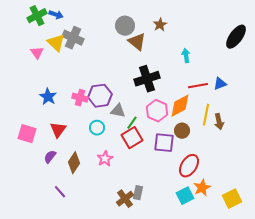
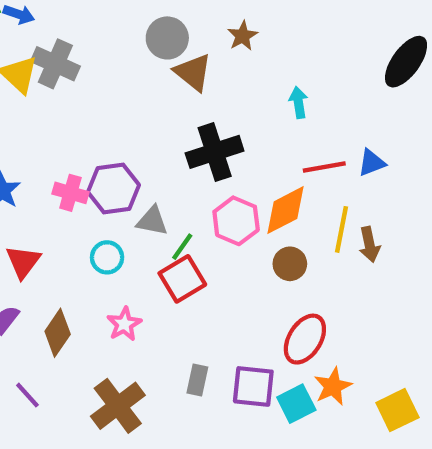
purple square: (164, 143) -> (253, 386), moved
gray rectangle: (138, 193) -> (197, 380), moved
brown cross: (125, 199) -> (118, 406), moved, size x1.4

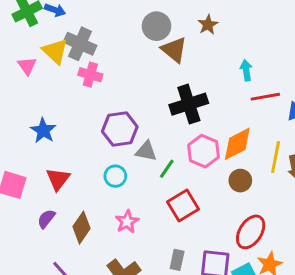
red line: (324, 167) -> (265, 97), moved
pink cross: (70, 193) -> (90, 75), moved
red square: (182, 279) -> (183, 206), moved

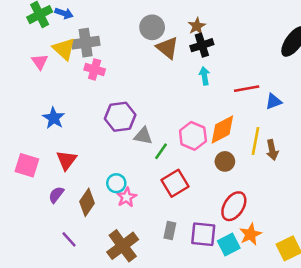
gray cross: (80, 44) -> (86, 43), turned -32
cyan arrow: (246, 70) -> (204, 76), moved
black cross: (189, 104) -> (202, 45), moved, size x0.7
cyan circle: (115, 176) -> (116, 183), moved

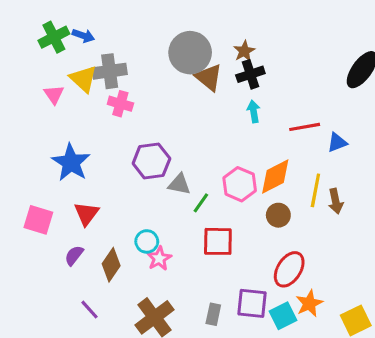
gray circle: (152, 27) -> (190, 53), size x1.4
blue star: (54, 118) -> (71, 163), size x1.4
red square: (175, 183) -> (218, 241), turned 32
gray rectangle: (170, 230) -> (213, 314), moved

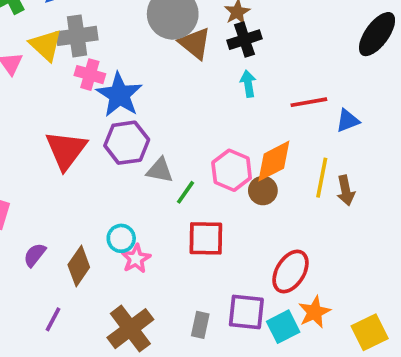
blue star: (71, 163) -> (119, 95), moved
red triangle: (86, 214) -> (66, 150), moved, size x1.4
brown circle: (278, 215) -> (263, 191), moved
purple line: (89, 310) -> (53, 319), turned 70

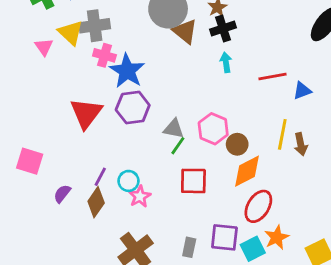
orange diamond: (274, 161) -> (247, 171), moved
gray triangle: (160, 170) -> (174, 129), moved
purple line: (53, 319) -> (100, 177), moved

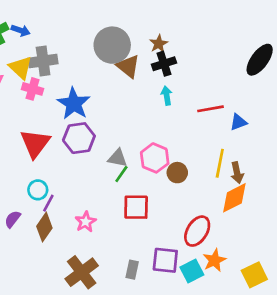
pink cross: (104, 55) -> (32, 89), moved
orange diamond: (247, 171) -> (234, 198), moved
cyan circle: (128, 181) -> (38, 190), moved

